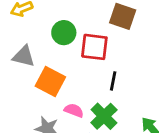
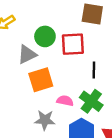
gray triangle: (24, 56) -> (27, 54), moved, turned -30
orange square: (50, 81) -> (41, 80), turned -35

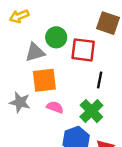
pink semicircle: (65, 101) -> (55, 107), moved
gray star: (45, 120) -> (20, 102), moved

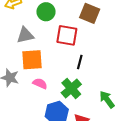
green circle: (56, 37) -> (46, 12), moved

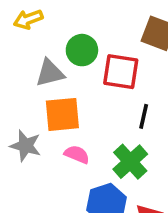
green circle: (46, 12) -> (82, 50), moved

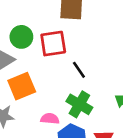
black line: (144, 116) -> (79, 70), turned -30
pink semicircle: (77, 154) -> (50, 119), moved

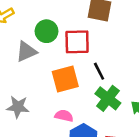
orange square: (22, 86) -> (65, 79), moved
green cross: (79, 104) -> (108, 98), moved

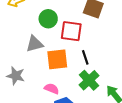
gray triangle: (26, 52) -> (34, 44), moved

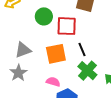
gray triangle: (34, 44) -> (23, 50), moved
gray star: (16, 76) -> (18, 73), turned 30

